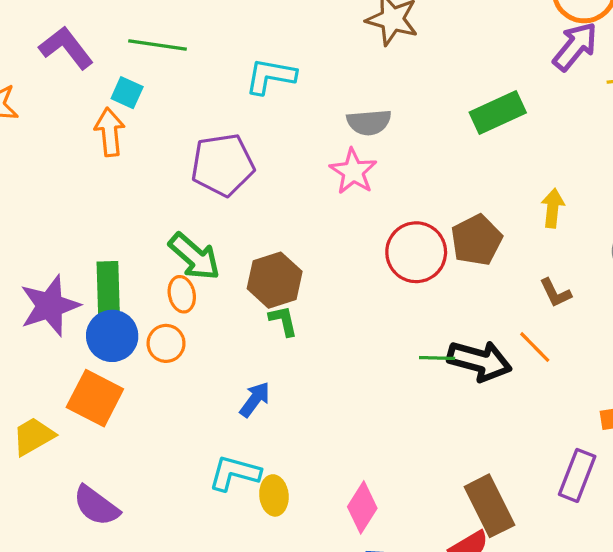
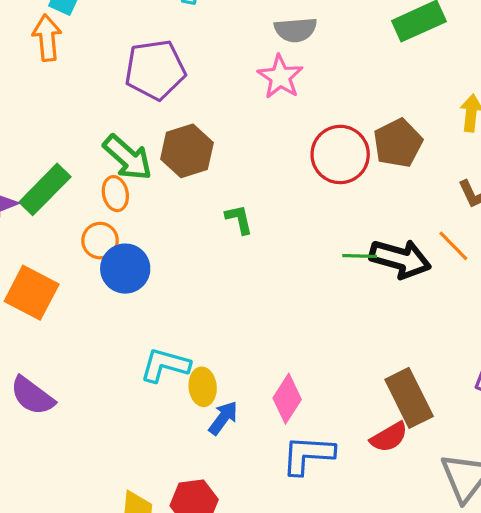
brown hexagon: (275, 280) -> (187, 151), moved
green rectangle: (108, 290) -> (45, 189), turned 46
green L-shape: (283, 321) -> (239, 219), moved
blue circle: (112, 336) -> (125, 269), moved
blue arrow: (255, 399) -> (223, 418), moved

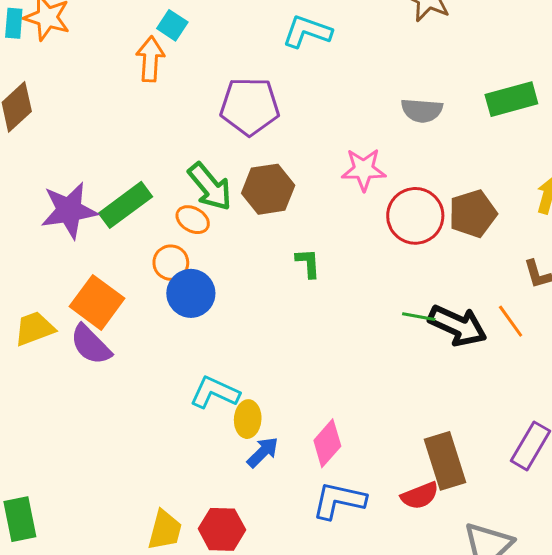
gray semicircle: (296, 30) -> (422, 110), moved
pink star: (280, 77) -> (364, 170), moved, turned 30
orange ellipse: (115, 194) -> (193, 220), turned -56
purple semicircle: (32, 396) -> (91, 345), moved

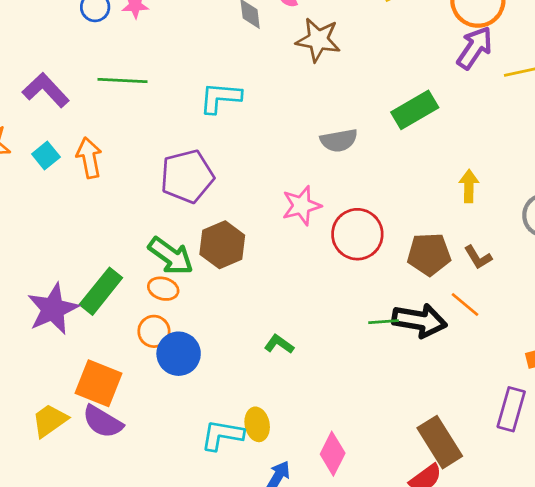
cyan square: (172, 25) -> (46, 155), moved, turned 32
brown pentagon: (473, 214) -> (429, 254), moved, turned 30
green L-shape: (308, 263) -> (279, 344), moved, turned -36
yellow ellipse: (248, 419) -> (257, 424), moved

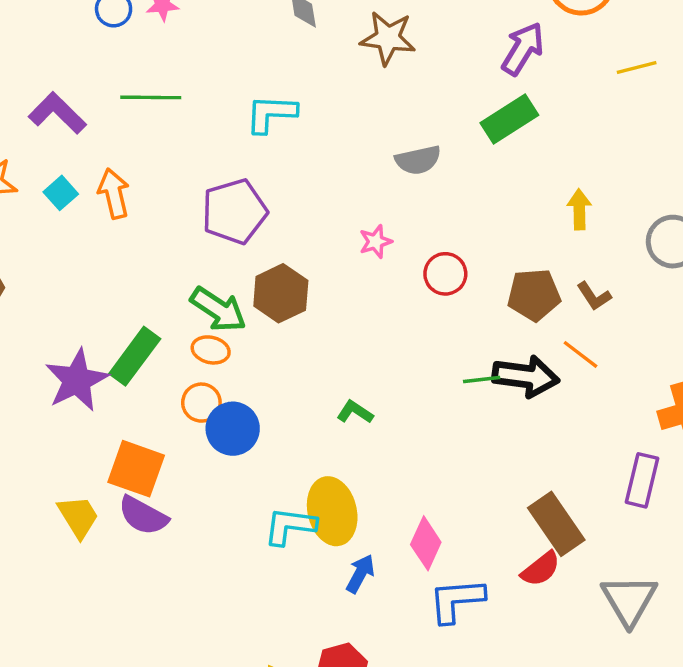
purple arrow: (475, 48) -> (523, 49), moved
pink star: (301, 206) -> (376, 242), size x0.7
red circle: (357, 234) -> (445, 274), size x0.7
yellow trapezoid: (50, 420) -> (78, 517), turned 96
yellow ellipse: (257, 424) -> (332, 511), size x1.6

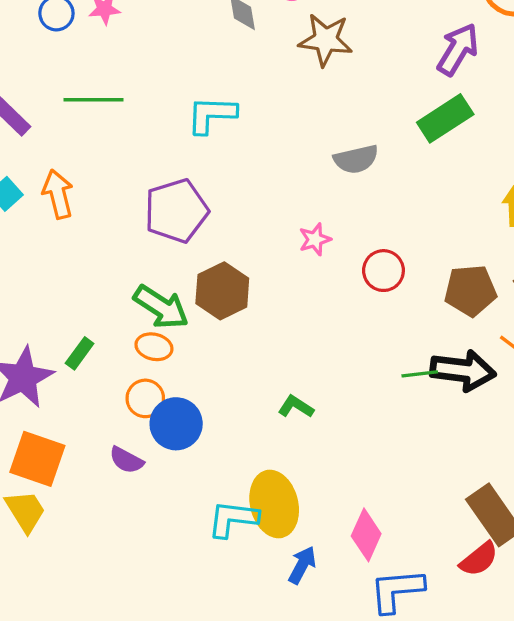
green rectangle: (135, 356) -> (80, 353), size x0.6
orange square: (136, 469) -> (37, 459), moved
purple semicircle: (143, 516) -> (126, 460), moved, size x0.7

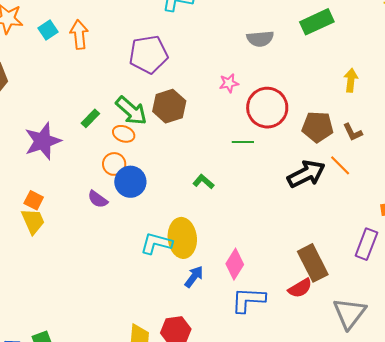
red circle: (383, 271) -> (267, 108), size x1.6
green rectangle: (80, 353) -> (90, 118), moved
black arrow: (463, 370) -> (306, 174), turned -42
green line: (420, 374) -> (243, 142), moved
orange square: (37, 459) -> (34, 200), moved, size x0.6

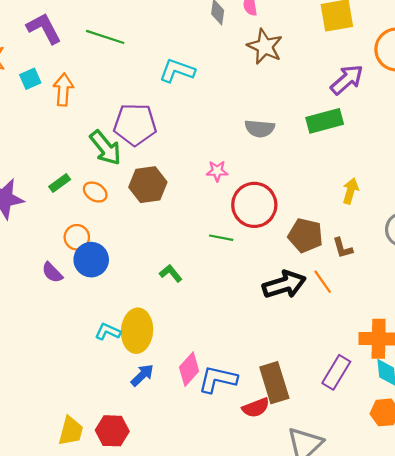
green arrow: (131, 111) -> (106, 148), moved
orange ellipse: (124, 134) -> (95, 192), moved
cyan L-shape: (156, 243) -> (108, 332), size x0.7
blue L-shape: (248, 300) -> (218, 379), moved

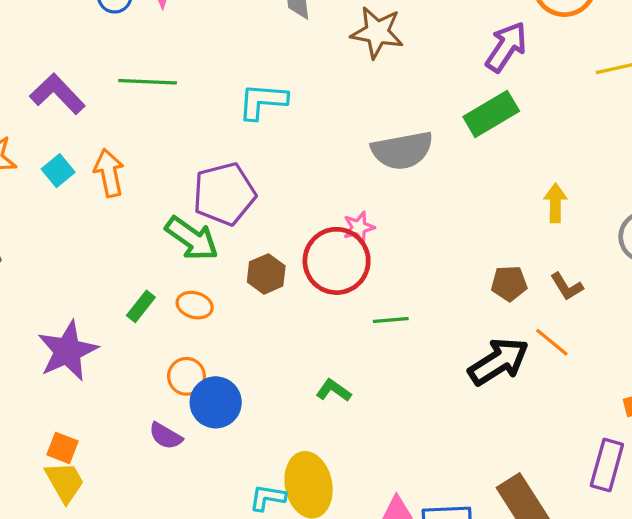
gray semicircle: (260, 129) -> (402, 150), size x1.4
brown hexagon: (148, 185) -> (266, 274), size x0.7
red circle: (254, 205) -> (337, 261), moved
brown pentagon: (305, 235) -> (509, 283), size x0.7

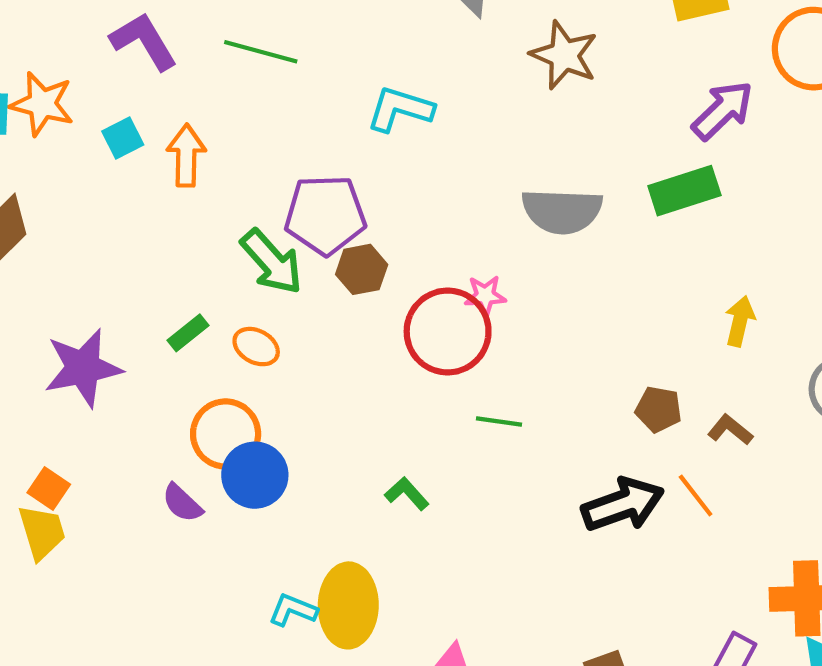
brown hexagon: (266, 274) -> (362, 269), moved
brown L-shape: (567, 287) -> (730, 430), turned 148
orange circle: (186, 376) -> (226, 434), size x1.4

